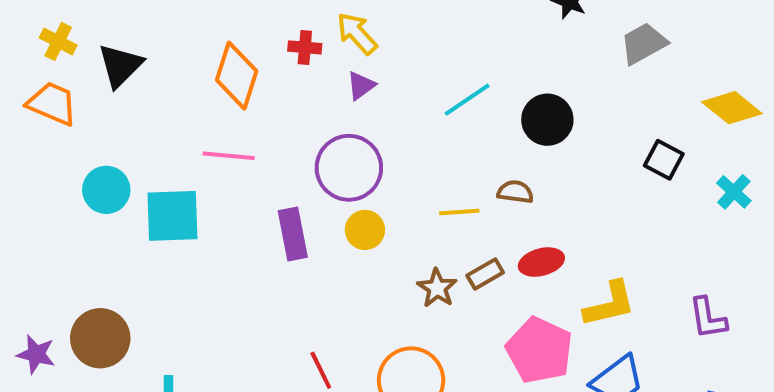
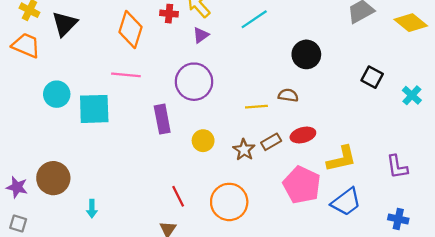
cyan line: (467, 100) -> (254, 19), moved
yellow diamond: (732, 108) -> (411, 23), moved
yellow circle: (365, 230) -> (203, 141), moved

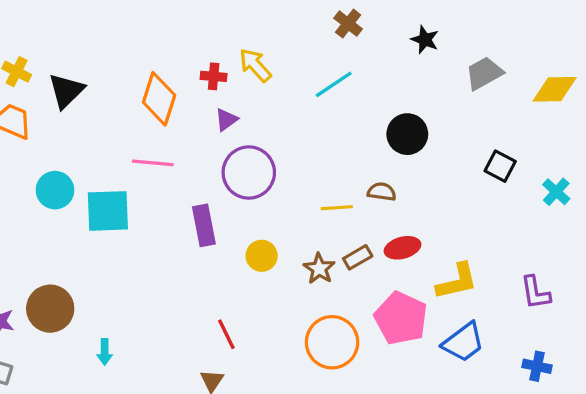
yellow diamond: (411, 23) -> (555, 89), turned -40
purple triangle: (201, 35) -> (226, 120), moved
orange circle: (229, 202) -> (332, 342), moved

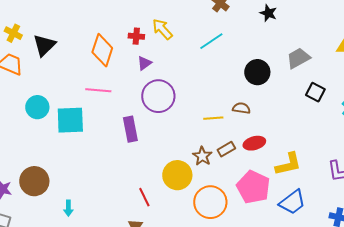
gray trapezoid: (484, 73) -> (298, 58), moved
yellow circle: (262, 256) -> (177, 175), moved, size x1.5

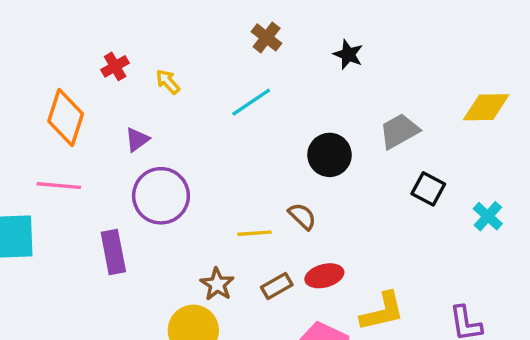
yellow arrow: (162, 29) -> (168, 82), size x0.7
red cross: (136, 36) -> (115, 66), moved, turned -35
brown semicircle: (241, 108) -> (302, 216), turned 36
brown star: (202, 156) -> (217, 284), moved

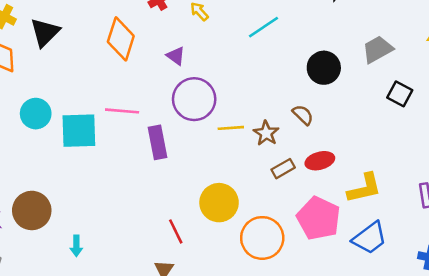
purple triangle: (137, 140) -> (176, 56), turned -48
pink line: (59, 186) -> (122, 111), moved
yellow line: (255, 233) -> (231, 128), moved
brown star: (217, 284) -> (266, 133), moved

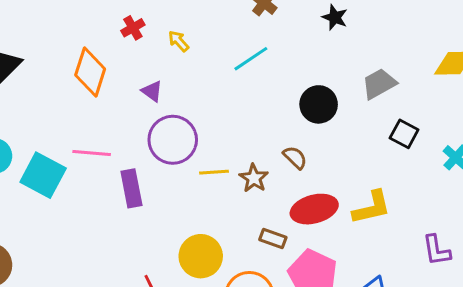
cyan square: (79, 131) -> (43, 175), turned 30
red ellipse: (320, 161) -> (314, 209), size x1.4
brown rectangle: (283, 169) -> (273, 238), moved, turned 50
yellow L-shape: (364, 188) -> (372, 208), moved

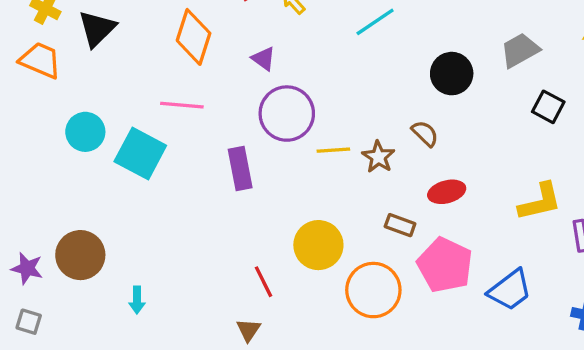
pink line: (92, 153) -> (182, 105), moved
yellow L-shape: (372, 208) -> (540, 202), moved
red ellipse: (314, 209) -> (447, 192), size x0.7

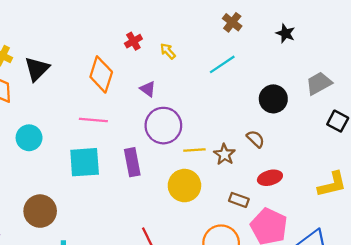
cyan square: (140, 153) -> (85, 162), moved, turned -32
yellow circle: (318, 245) -> (184, 186), moved
brown circle: (80, 255) -> (40, 211), moved

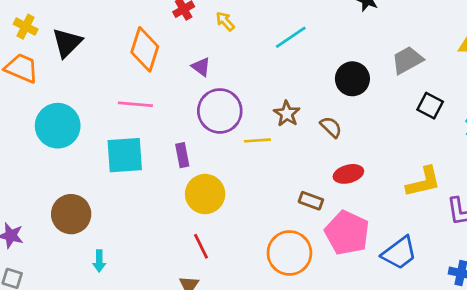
cyan circle: (29, 138) -> (58, 126), size x1.4
brown star: (224, 154) -> (287, 114), moved
purple rectangle: (132, 162) -> (182, 155), size x0.7
yellow circle: (184, 186) -> (205, 194), moved

